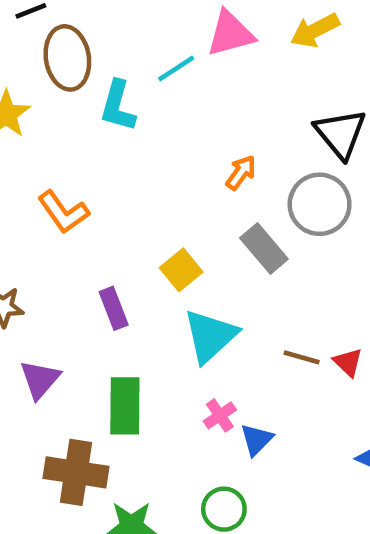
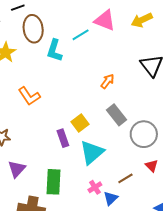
pink triangle: (230, 34) -> (105, 20), turned 35
gray circle: (320, 204) -> (144, 134), moved
purple rectangle: (114, 308) -> (63, 138), moved
brown line: (302, 357) -> (125, 178), moved, turned -49

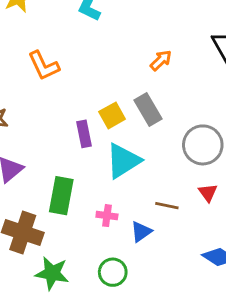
gray rectangle: (117, 115) -> (148, 109), moved
brown line: (125, 178) -> (167, 206), turned 35
pink cross: (95, 187) -> (107, 216), moved, turned 32

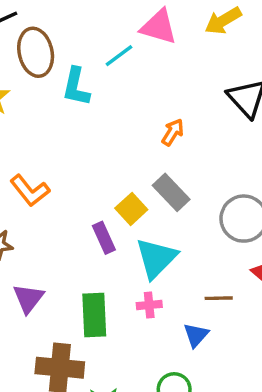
orange L-shape: (44, 66) -> (30, 191), moved
pink cross: (107, 216) -> (149, 305), moved

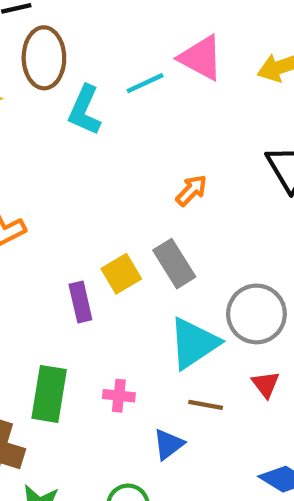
cyan triangle: (156, 258) -> (194, 343), moved

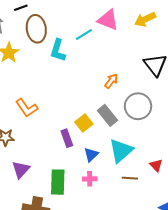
gray circle: (256, 314) -> (138, 106), moved
blue triangle: (168, 444) -> (91, 155), moved

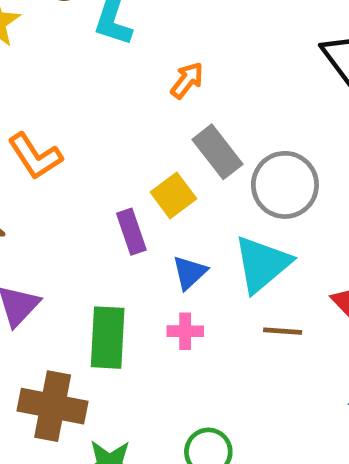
orange arrow: (111, 81) -> (187, 80), moved
gray circle: (138, 106) -> (285, 185), moved
gray rectangle: (107, 115) -> (217, 152), moved

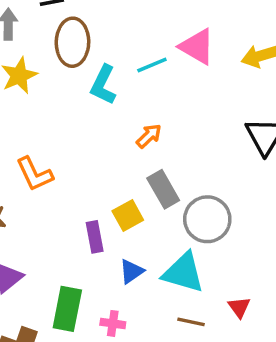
cyan triangle: (262, 264) -> (183, 273), turned 48
pink cross: (185, 331) -> (113, 323), moved

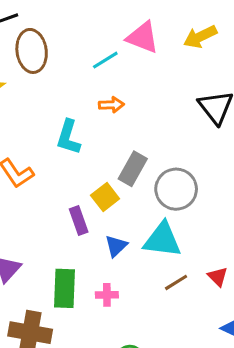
cyan L-shape: (103, 85) -> (68, 137), moved
orange arrow: (149, 136) -> (111, 105), moved, turned 50
gray rectangle: (163, 189) -> (133, 169), turned 68
red triangle: (239, 307) -> (218, 277), moved
brown line: (191, 322) -> (176, 282), turned -35

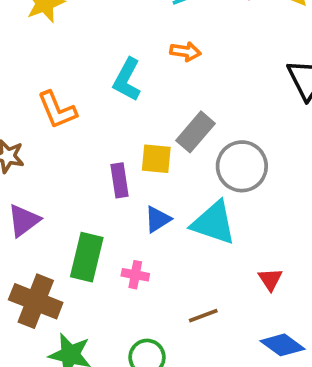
yellow square: (105, 197) -> (156, 159), turned 32
brown line: (176, 282) -> (203, 316), moved

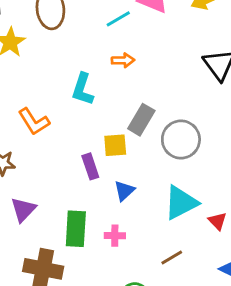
cyan triangle: (214, 223) -> (181, 203), moved, turned -36

